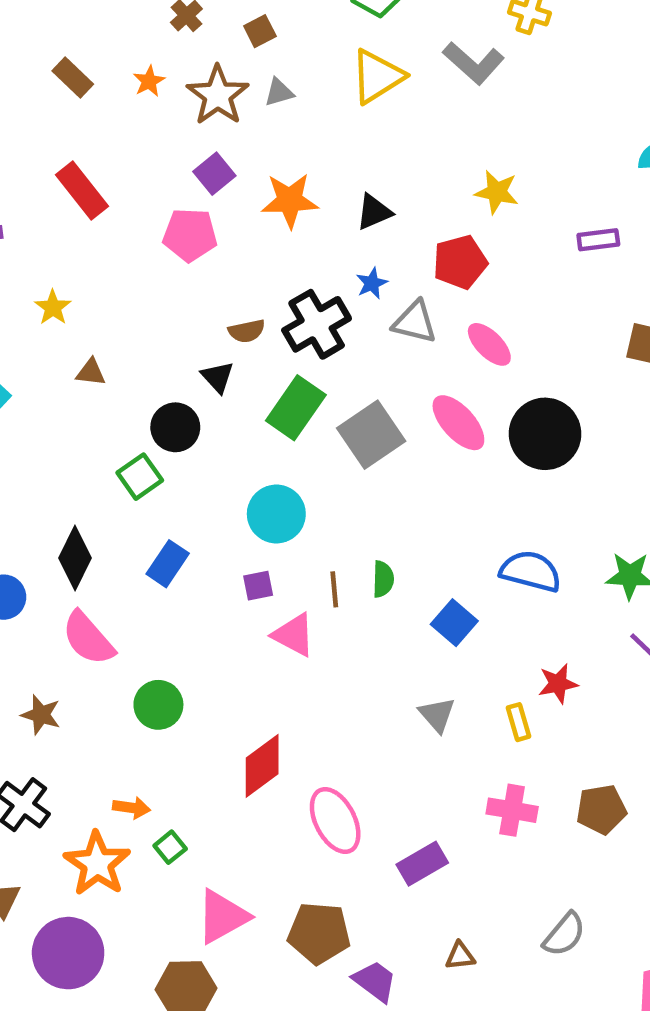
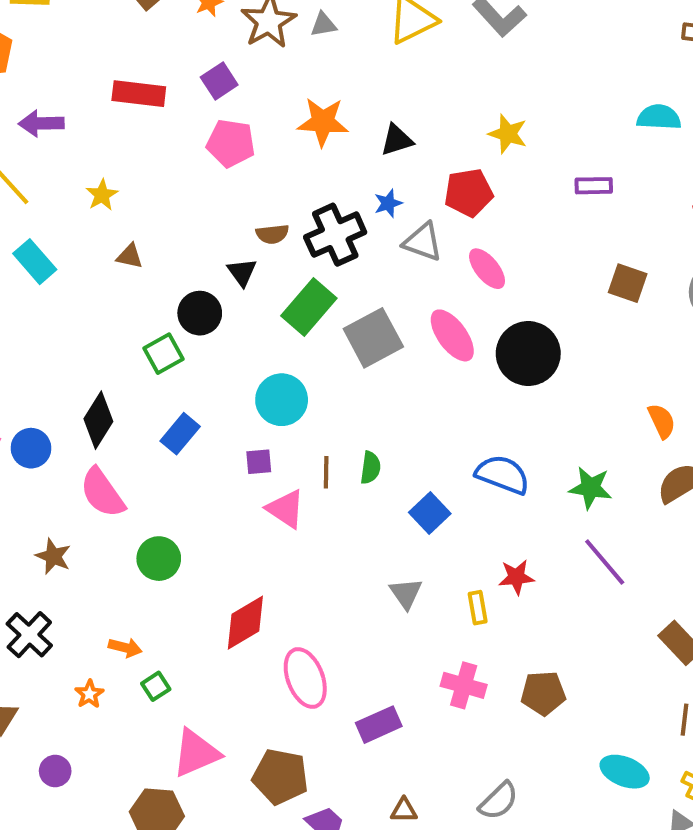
purple square: (214, 174) -> (219, 81), moved
red rectangle: (82, 191) -> (139, 94), turned -51
orange star: (97, 864) -> (89, 694), size x0.5
purple circle: (68, 953) -> (55, 771), size x0.5

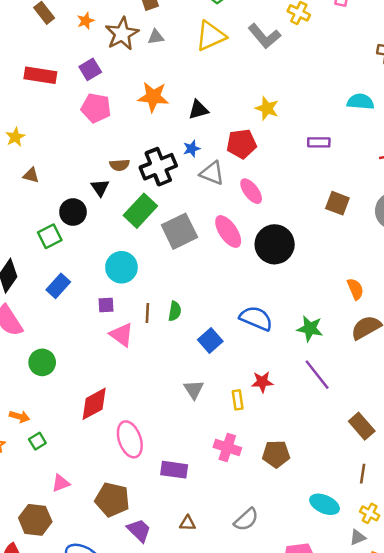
purple rectangle: (379, 725) -> (174, 470), turned 30
pink triangle: (196, 753) -> (61, 483), size x0.6

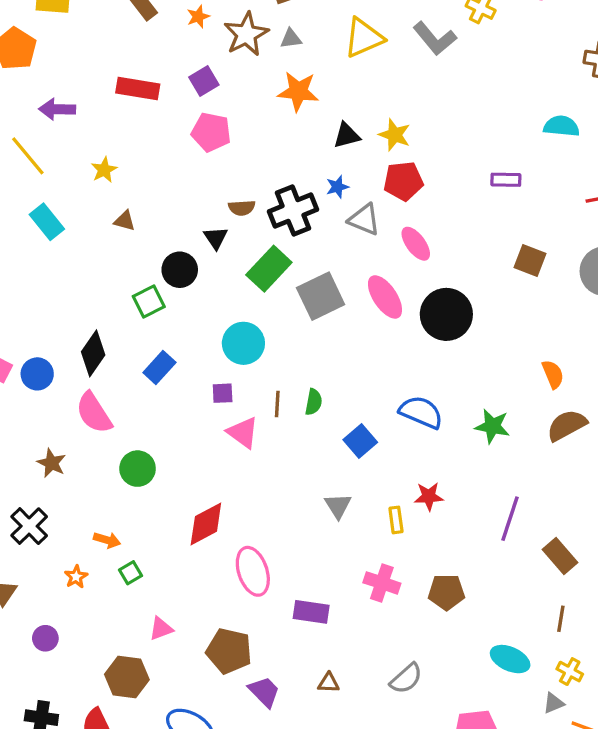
orange star: (153, 97) -> (298, 91), moved
yellow star: (267, 108) -> (395, 135), moved
purple line: (317, 375) -> (510, 519), moved, turned 56

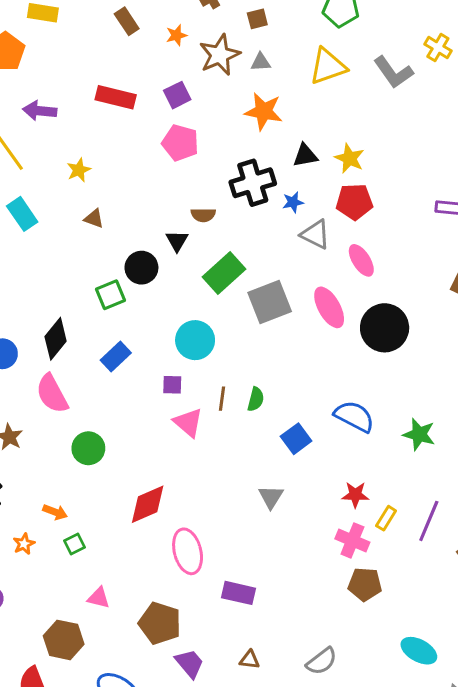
black cross: (293, 210) -> (253, 183), moved
yellow rectangle: (396, 520) -> (386, 518), moved, turned 35
pink cross: (382, 583) -> (352, 541), moved
pink triangle: (161, 629) -> (99, 598), turned 30

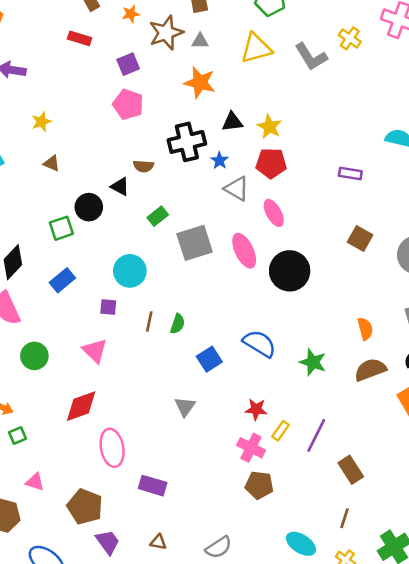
red rectangle: (116, 97) -> (80, 38), moved, size x0.7
blue star: (293, 202) -> (220, 160), turned -30
black triangle: (177, 241) -> (120, 186), turned -36
green rectangle: (224, 273) -> (158, 216), size x0.6
pink triangle: (188, 423) -> (95, 351), moved

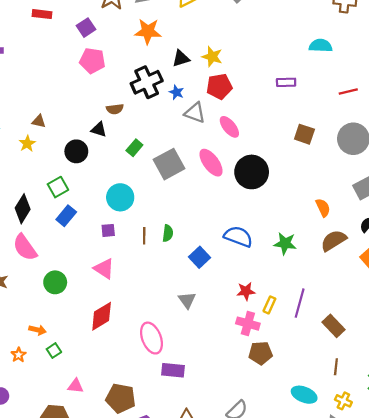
yellow star: (41, 122) -> (27, 144), moved
green square: (61, 228) -> (58, 187), moved
pink ellipse: (112, 448) -> (152, 338), moved

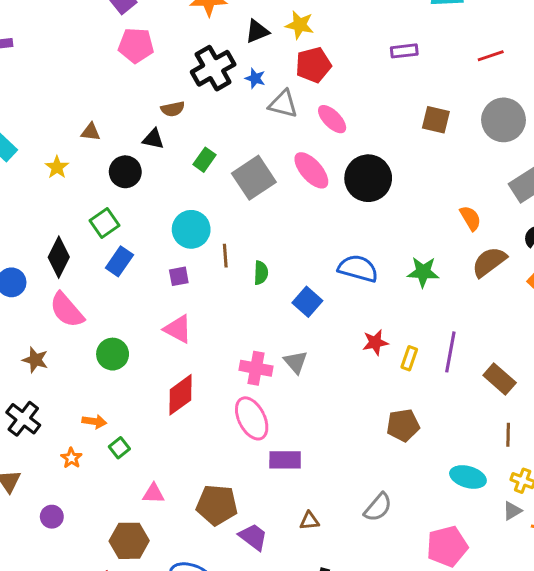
brown triangle: (39, 121) -> (91, 132), moved
brown line: (144, 236) -> (225, 256), moved
pink cross: (248, 324) -> (256, 368), moved

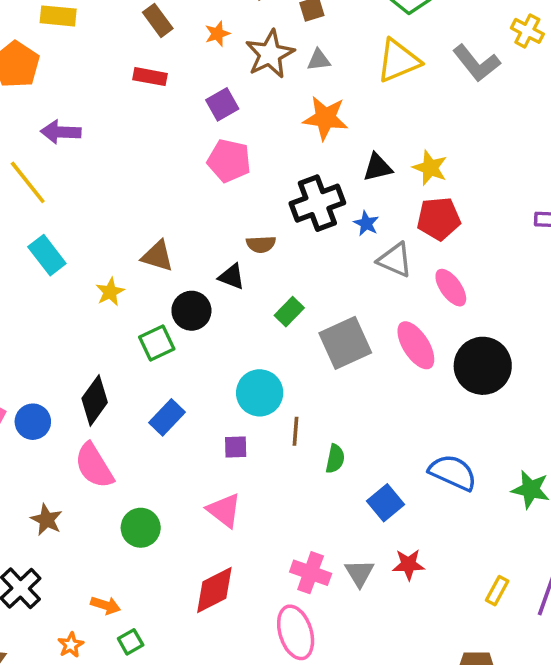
brown triangle: (91, 132) -> (158, 256), size x1.4
green square: (105, 223) -> (157, 343), moved
red star: (375, 342) -> (409, 564), moved

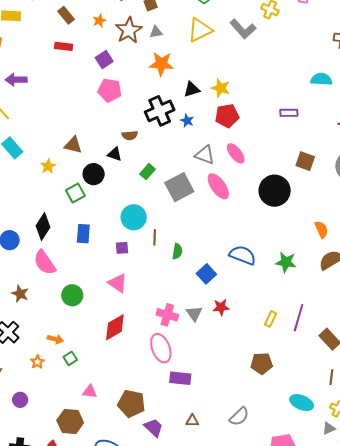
gray triangle: (395, 260) -> (205, 155), moved
black circle: (483, 366) -> (275, 191), moved
blue rectangle: (167, 417) -> (83, 234), turned -36

